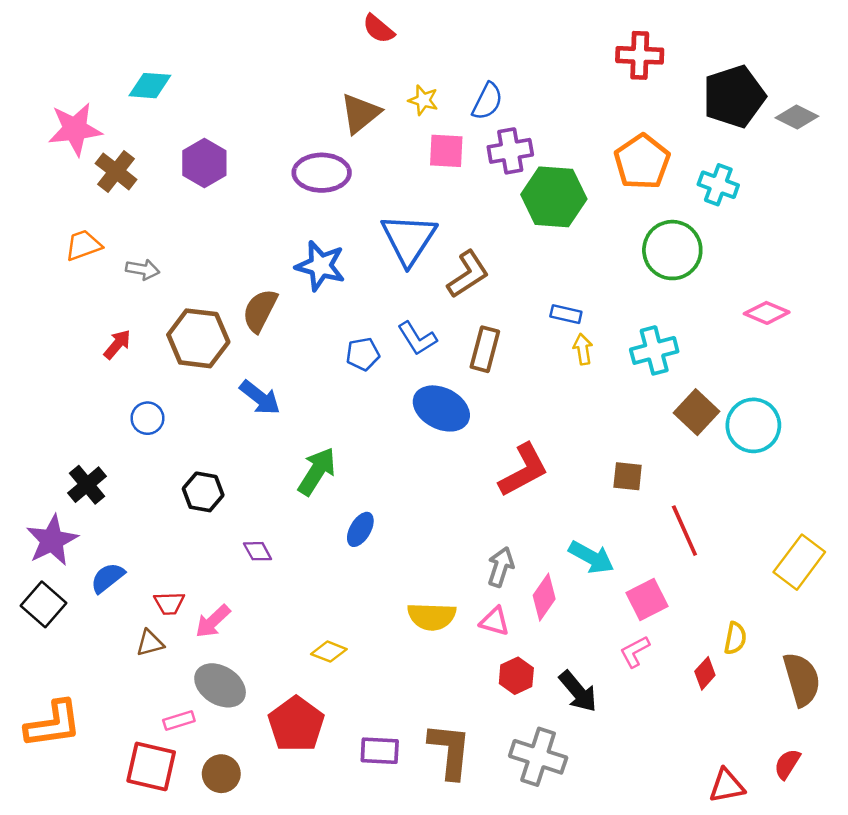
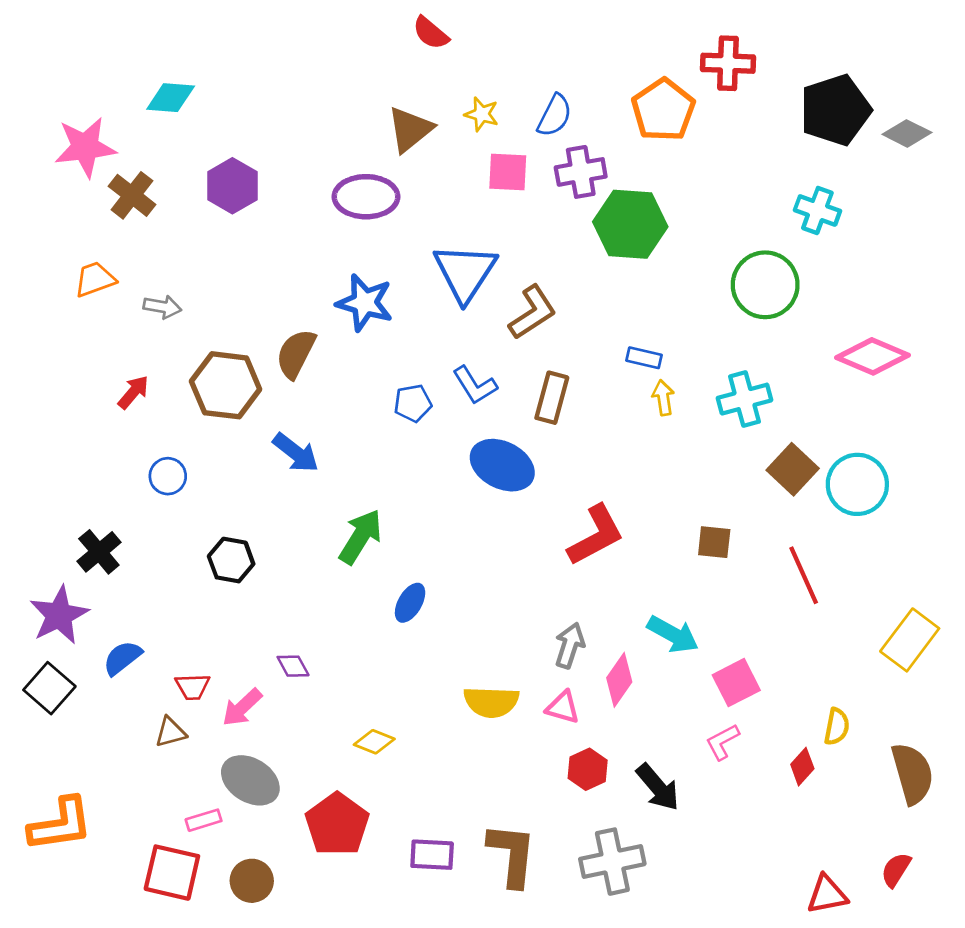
orange pentagon: (642, 162) -> (663, 110), moved
pink diamond: (767, 313) -> (873, 356), size x1.4
red line: (684, 531) -> (804, 575), moved
purple diamond: (258, 551) -> (293, 666), moved
gray cross: (538, 757) -> (612, 862), turned -30

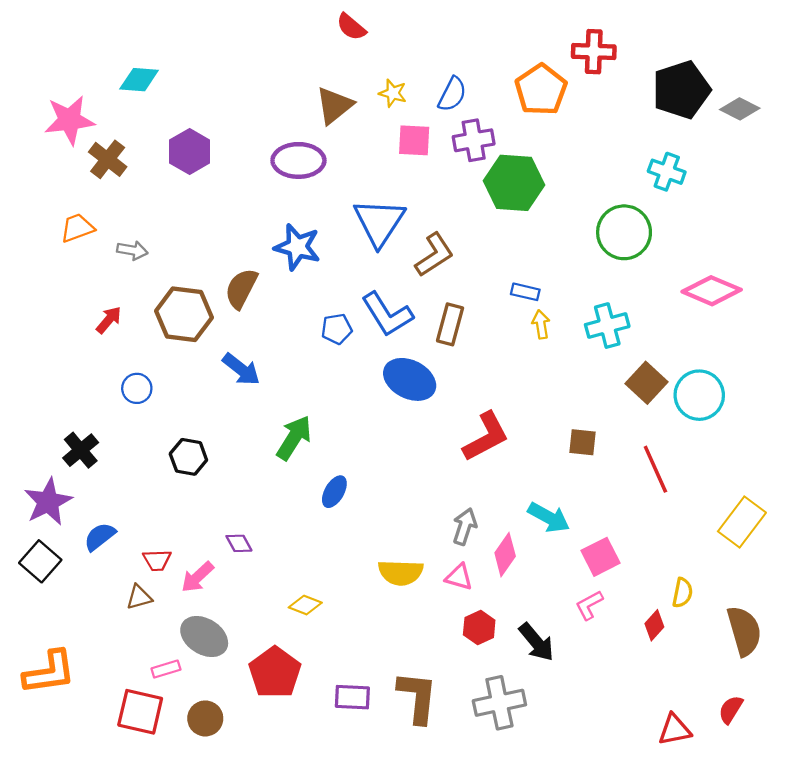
blue L-shape: (475, 385) -> (387, 314), size x1.4

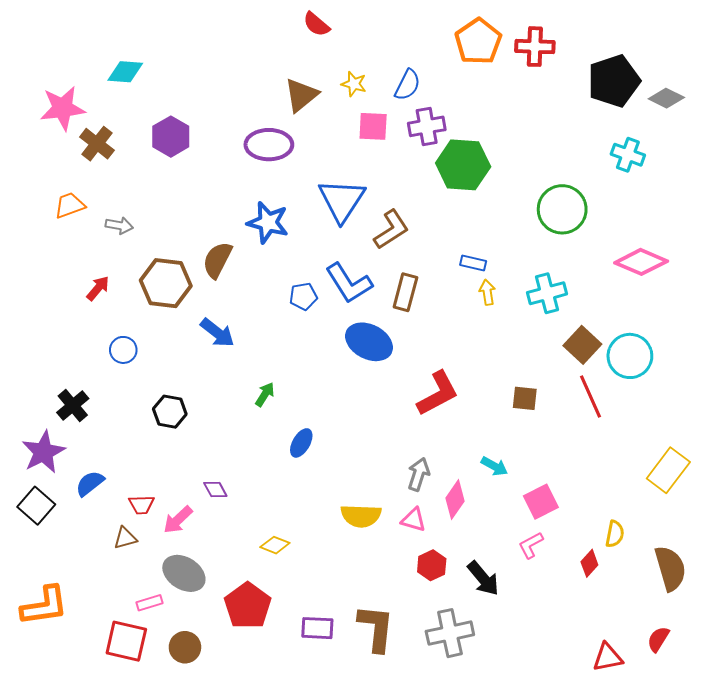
orange pentagon: (541, 90) -> (478, 41), moved
cyan cross: (667, 172) -> (628, 155), moved
green arrow: (294, 438) -> (265, 394), size x0.6
red line: (655, 469) -> (590, 396), moved
cyan arrow: (549, 518) -> (494, 466), size x0.7

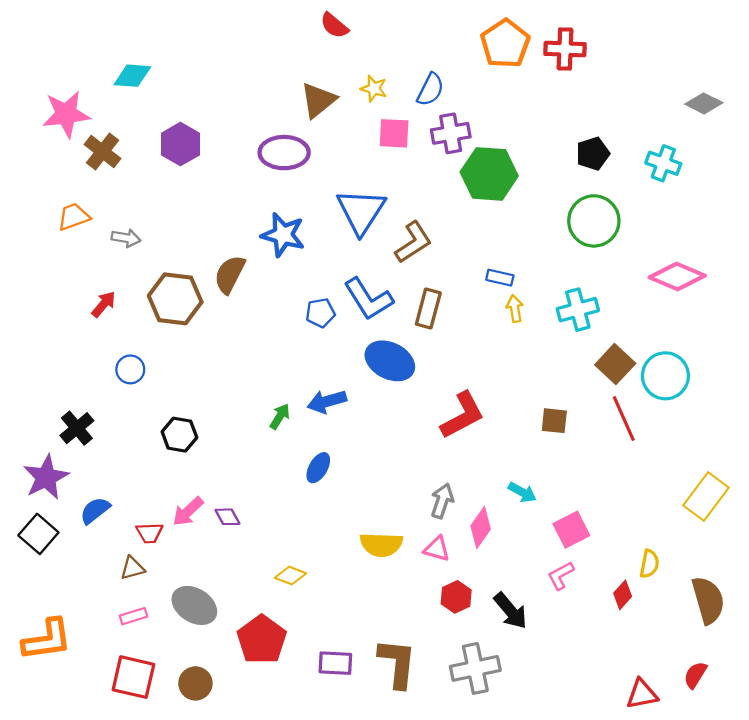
black pentagon: (614, 81) -> (593, 154), moved, size x0.6
blue arrow: (217, 333) -> (327, 401), moved, turned 126
pink arrow: (178, 520) -> (188, 511), moved
pink rectangle: (150, 603) -> (133, 616), moved

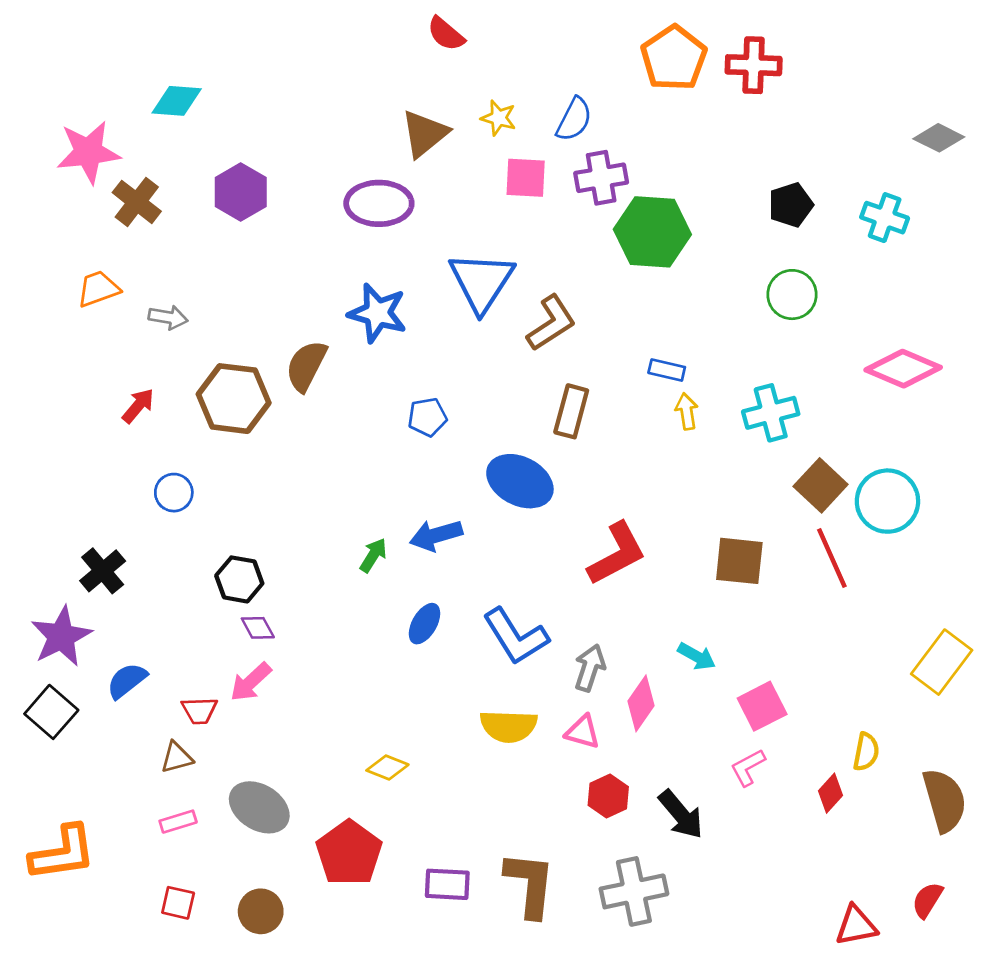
green circle: (594, 221) -> (792, 295), size x0.7
blue L-shape: (368, 299) -> (516, 636), moved
brown square: (554, 421) -> (739, 561), size x1.4
purple diamond: (227, 517) -> (258, 628), moved
red square: (133, 677) -> (178, 903), size x0.6

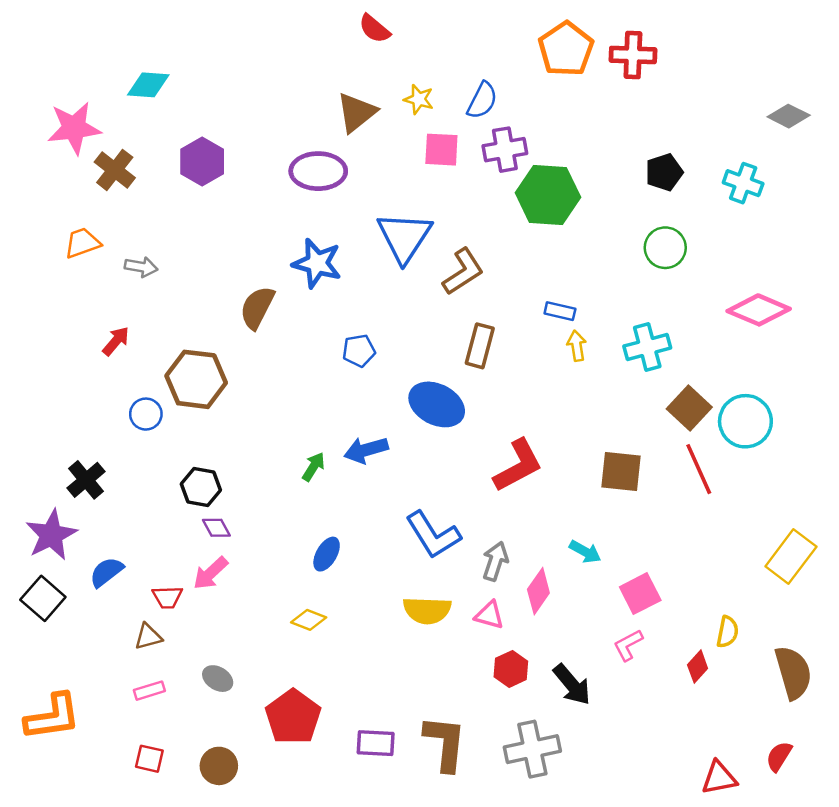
brown hexagon: (234, 399) -> (196, 379), moved
blue ellipse: (425, 624) -> (327, 554), moved
yellow diamond: (387, 767) -> (309, 620), moved
gray ellipse: (259, 807) -> (218, 679), size x0.6

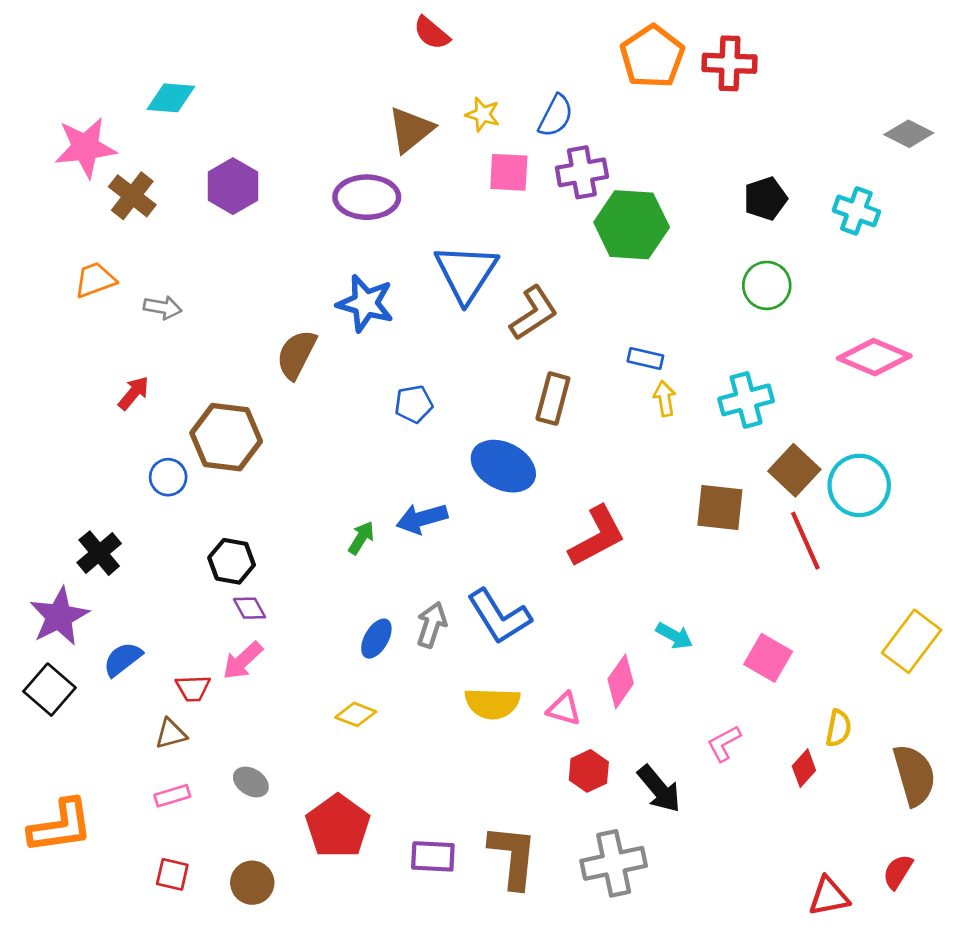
brown square: (621, 471) -> (720, 507), moved
gray arrow: (495, 561) -> (432, 625), moved
pink square: (640, 594) -> (768, 658), moved, turned -33

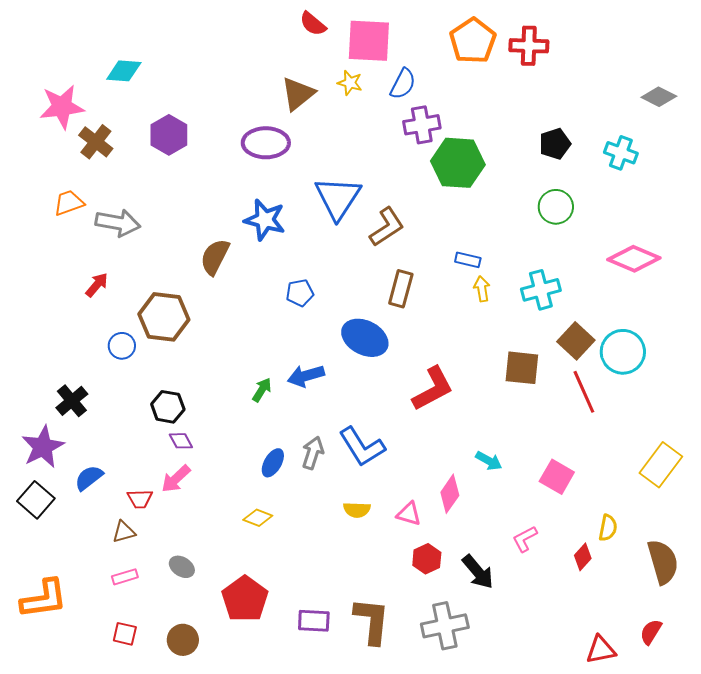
pink square: (509, 172) -> (369, 41), moved, size x1.5
gray arrow: (163, 307) -> (118, 223), size x1.6
yellow semicircle: (492, 703) -> (357, 510), size x0.7

